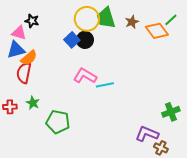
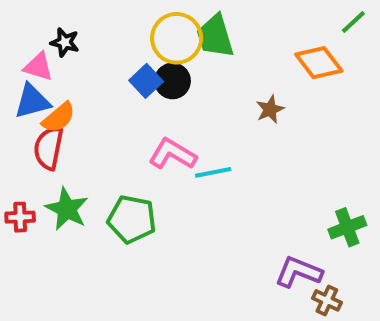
green line: (171, 20) -> (353, 22), moved
brown star: (132, 22) -> (270, 109), moved
green star: (33, 103) -> (67, 209), size x1.5
green pentagon: (58, 122) -> (132, 219), moved

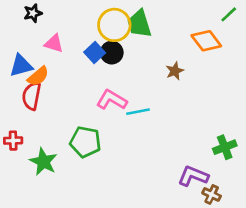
black star: (65, 42) -> (33, 13), moved, turned -30
pink triangle: (38, 67) -> (54, 43), moved
green star: (67, 209) -> (43, 162), moved

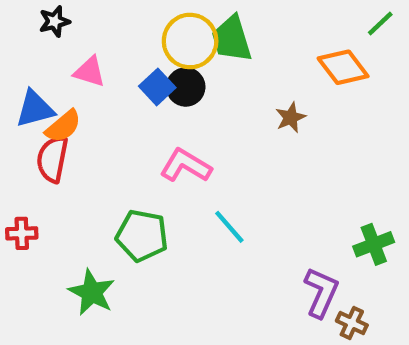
cyan line: (138, 112) -> (229, 227), moved, turned 60
green star: (43, 162) -> (92, 292), moved
purple L-shape: (193, 176) -> (321, 292), turned 92

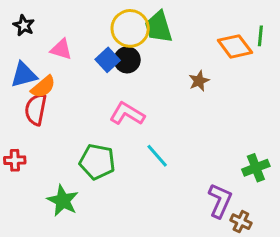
black star: (55, 21) -> (24, 25), moved, turned -30
green line: (380, 24) -> (260, 36), moved, turned -42

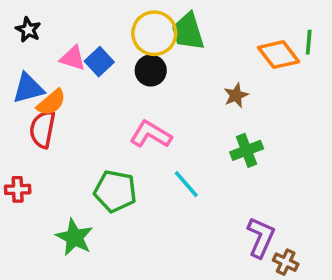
blue square: (108, 60) -> (99, 62), moved
green cross: (256, 168) -> (247, 150), moved

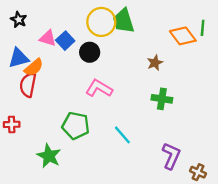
black circle: (151, 71) -> (90, 52), moved
green cross: (247, 150) -> (162, 99), turned 30
cyan line: (186, 184) -> (122, 135), moved
brown cross: (286, 262) -> (198, 172), moved

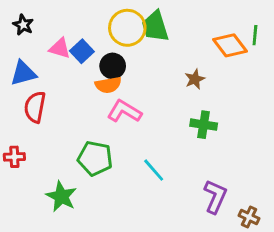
orange semicircle: (34, 67) -> (108, 85), moved, turned 30

